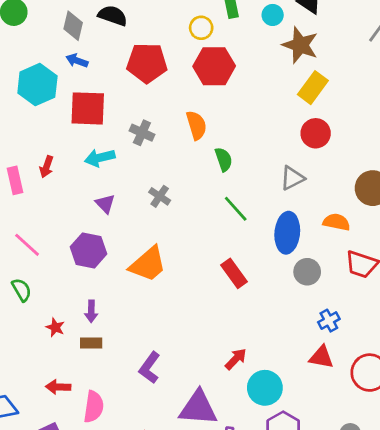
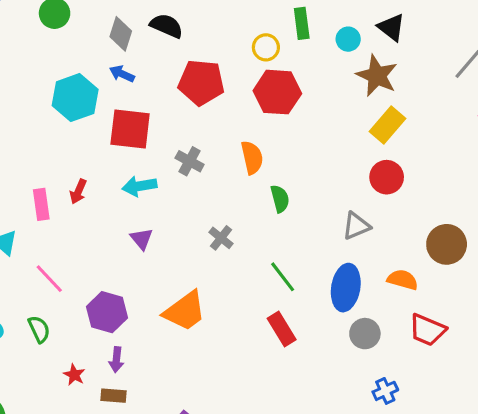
gray cross: (160, 196) -> (221, 238), moved
green line: (236, 209) -> (283, 277), moved
purple hexagon: (89, 250) -> (107, 312), moved

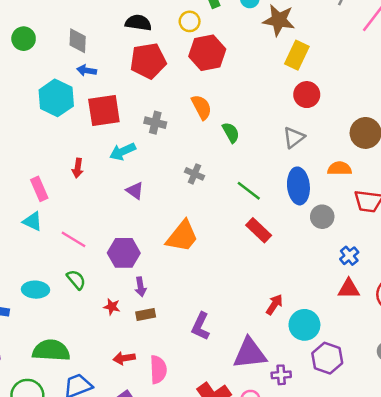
black semicircle: (167, 26) -> (138, 23), moved
pink rectangle: (41, 204) -> (39, 189), moved

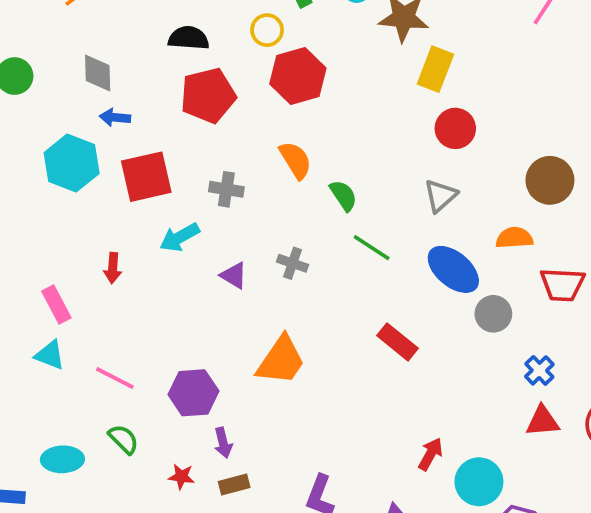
blue ellipse: (298, 186) -> (453, 269), turned -40
purple triangle: (135, 191) -> (234, 275), moved
green line: (249, 191) -> (372, 248), moved

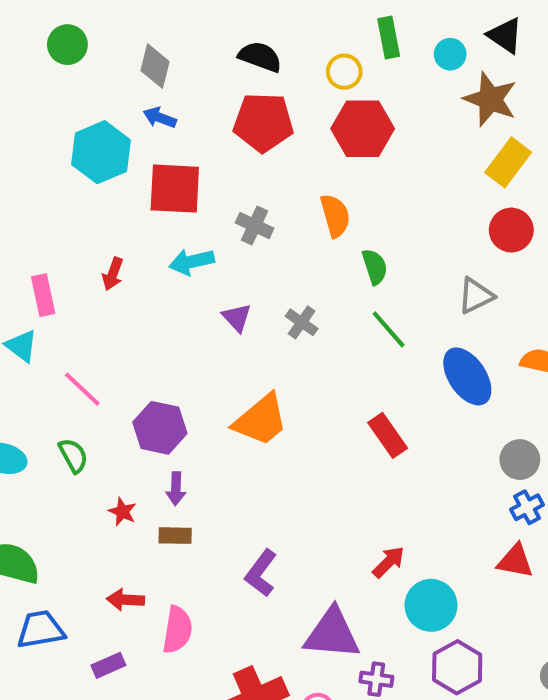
gray circle: (493, 314) -> (520, 460), moved

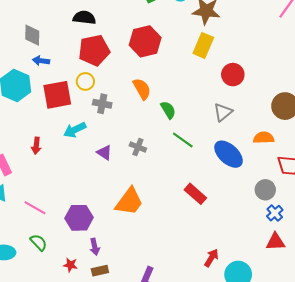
yellow circle: (344, 72) -> (85, 81), moved
yellow rectangle: (508, 162) -> (203, 45), moved

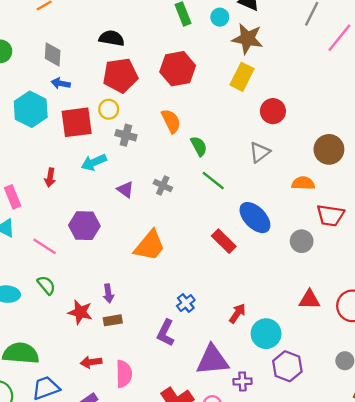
blue ellipse: (229, 154) -> (255, 218), moved
blue cross: (275, 213) -> (186, 303), moved
purple hexagon: (79, 218) -> (84, 226), moved
red star: (70, 265) -> (80, 312), size x1.5

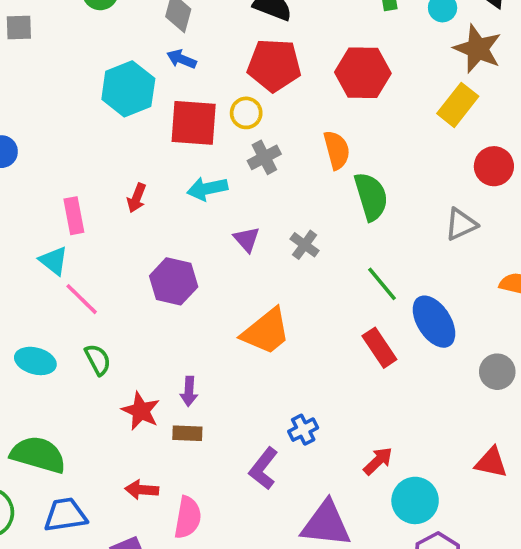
gray cross: (126, 135) -> (264, 157), turned 36
green semicircle: (199, 146) -> (371, 196), size x1.5
green line: (213, 181) -> (382, 284), moved
pink line: (45, 246) -> (82, 299), moved

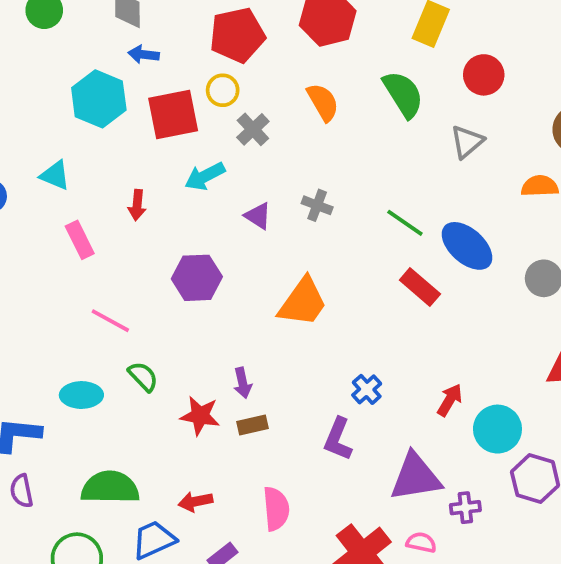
green semicircle: (371, 196) -> (403, 94), moved
cyan triangle: (54, 261) -> (55, 175), moved
red arrow: (142, 490) -> (195, 502), moved

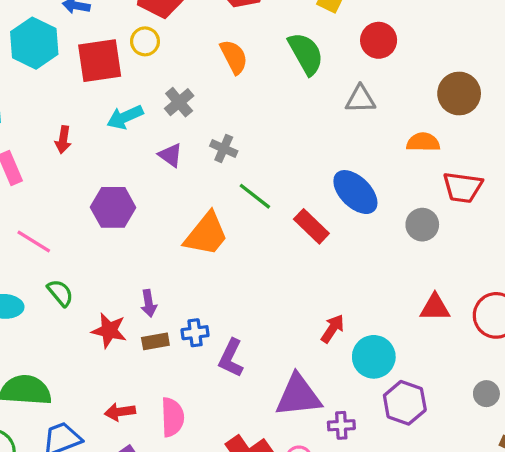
gray cross: (253, 129) -> (179, 102), moved
gray triangle: (467, 142) -> (360, 99), turned 36
green line: (405, 223) -> (255, 196), moved
blue cross: (367, 389) -> (195, 333), moved, turned 32
red arrow: (195, 502) -> (120, 412), moved

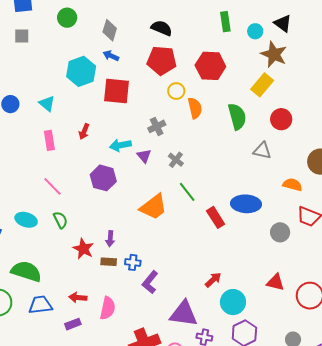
yellow circle: (145, 41) -> (176, 91), moved
cyan arrow: (125, 117) -> (120, 145), moved
blue ellipse: (355, 192) -> (246, 204), turned -56

